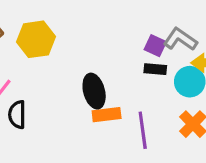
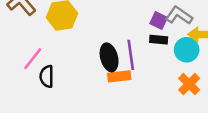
purple line: (143, 130) -> (131, 55), moved

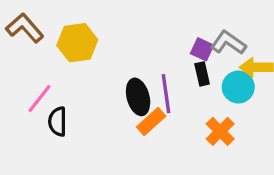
black rectangle: (159, 40) -> (202, 74), turned 72
orange rectangle: (119, 76) -> (151, 122), turned -35
orange cross: (189, 84) -> (220, 131), moved

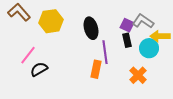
black ellipse: (138, 97) -> (91, 28), moved
black semicircle: (58, 122) -> (39, 69), turned 60
orange rectangle: (151, 122) -> (96, 69), turned -36

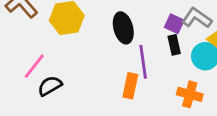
orange cross: (138, 75) -> (190, 94), turned -30

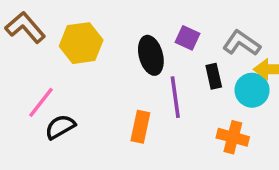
purple square: (174, 24) -> (187, 38), moved
orange rectangle: (130, 86) -> (140, 127), moved

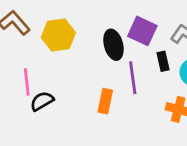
purple square: (187, 38) -> (142, 31), size x1.5
pink line: (41, 102) -> (27, 82), turned -44

